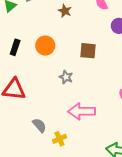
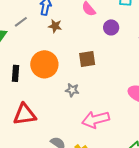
orange circle: (45, 46) -> (44, 64), size x1.4

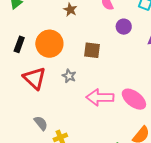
red triangle: (25, 114) -> (35, 78), moved, turned 35
pink arrow: (96, 119) -> (100, 97), moved

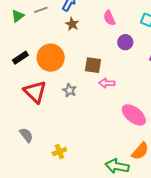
black rectangle: (19, 44) -> (20, 58), turned 35
pink arrow: (100, 97) -> (107, 83), moved, size x0.6
gray semicircle: (41, 123) -> (26, 135), moved

